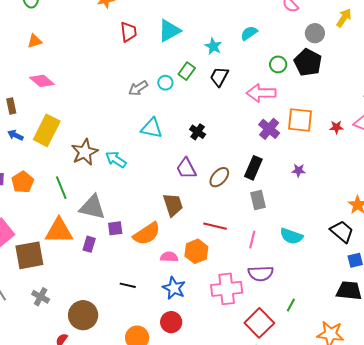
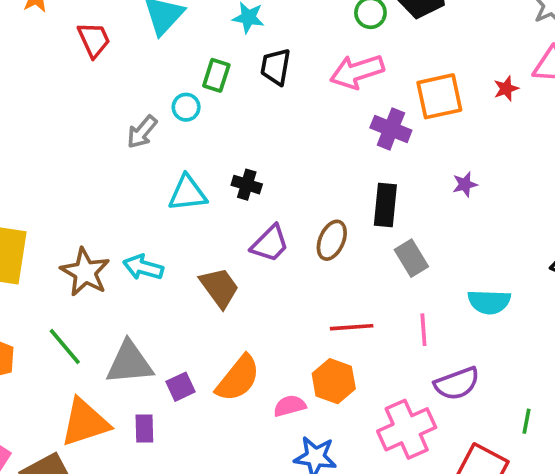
black cross: (198, 132) -> (247, 185), moved
purple trapezoid: (186, 168) -> (270, 244), turned -90
brown trapezoid: (173, 205) -> (219, 288), moved

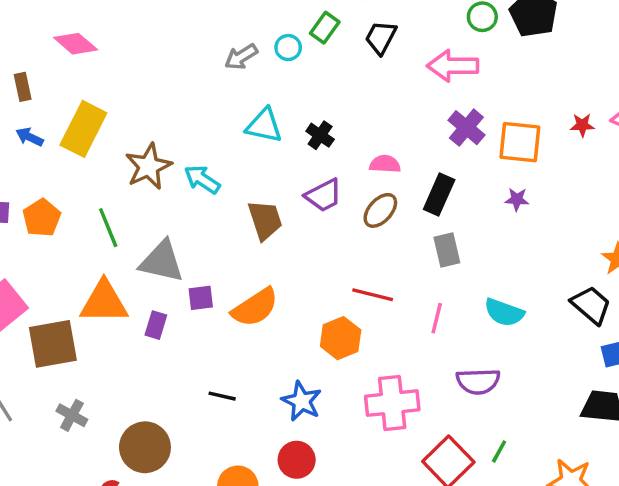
orange square: (439, 96) -> (520, 142), moved
purple semicircle: (457, 384) -> (478, 381), moved
pink semicircle: (290, 406) -> (385, 164), moved
green line: (527, 421) -> (499, 451), moved

